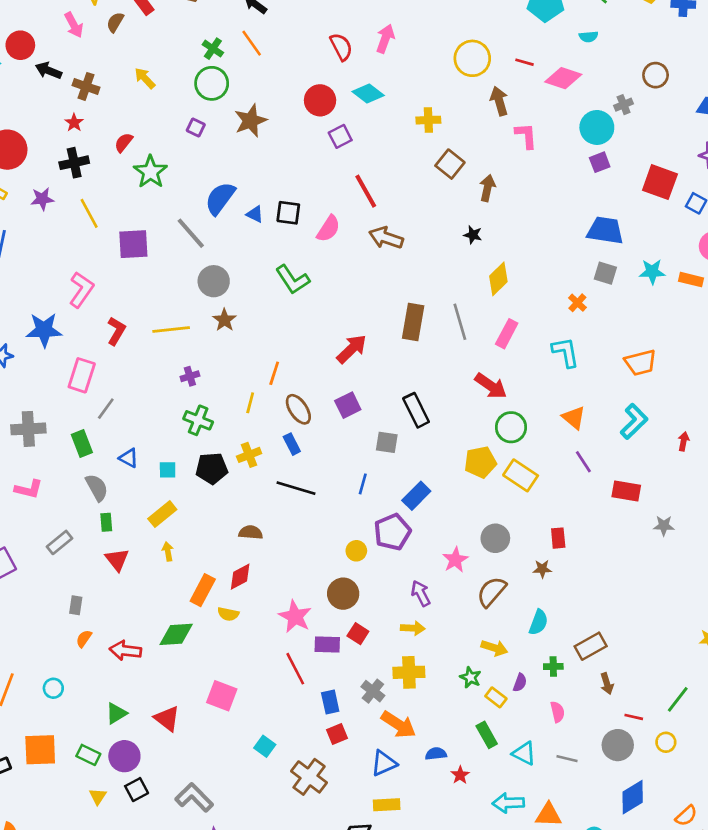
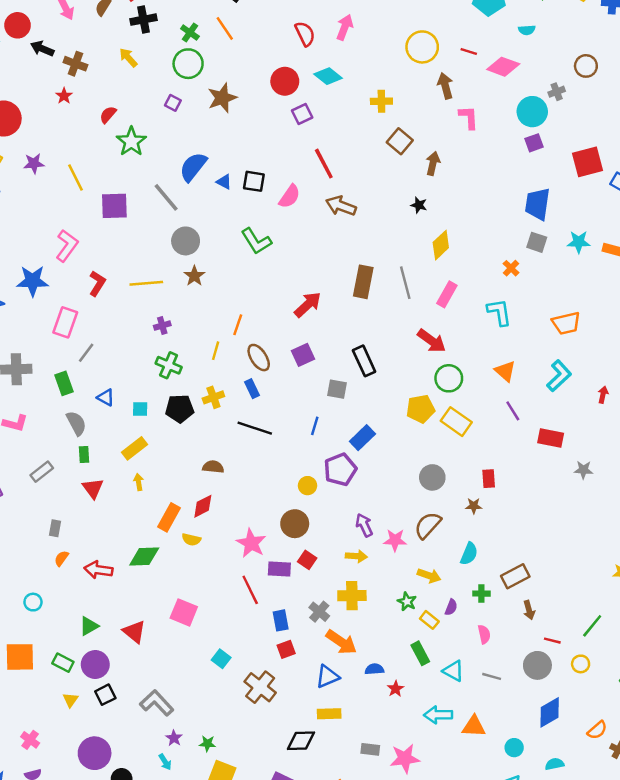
black cross: (74, 163) -> (143, 20), moved
red square: (660, 182) -> (588, 162), turned -36
blue trapezoid: (605, 230) -> (538, 204), turned -92
pink star: (455, 560) -> (395, 540), moved, turned 30

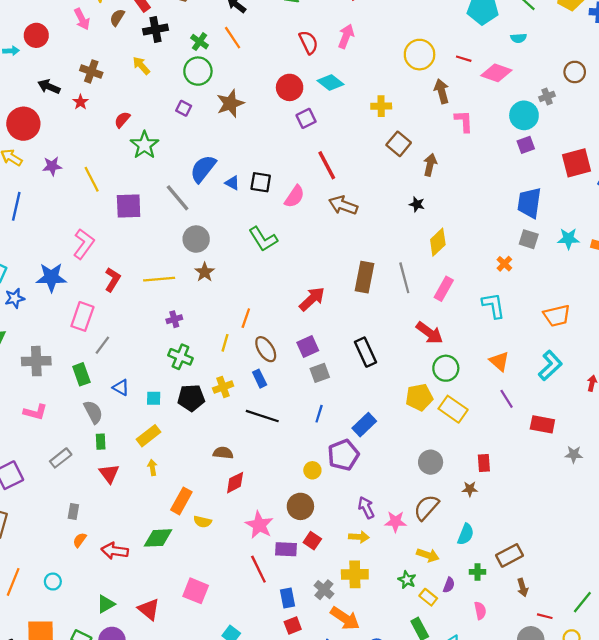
black arrow: (42, 49) -> (49, 87), moved
gray square: (337, 389) -> (320, 373), moved, turned -30
red diamond: (203, 506) -> (235, 483), moved

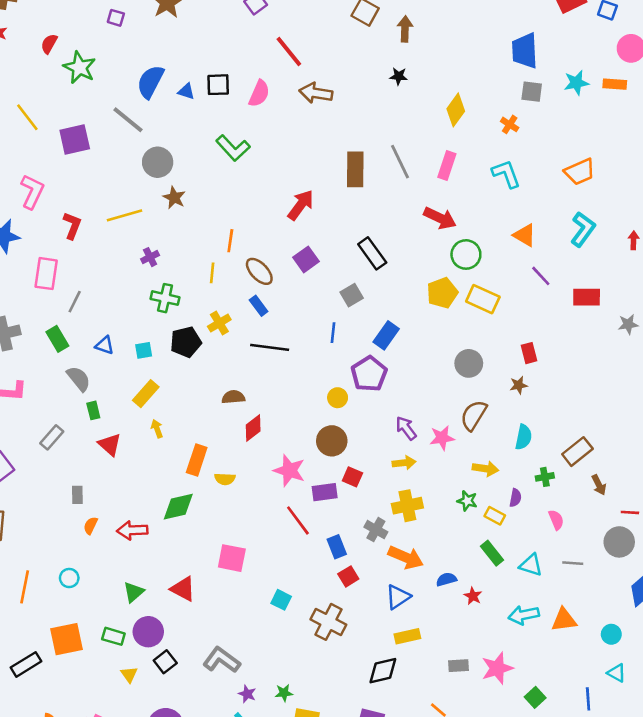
yellow diamond: (438, 242) -> (456, 110), moved
gray square: (320, 373) -> (352, 295), moved

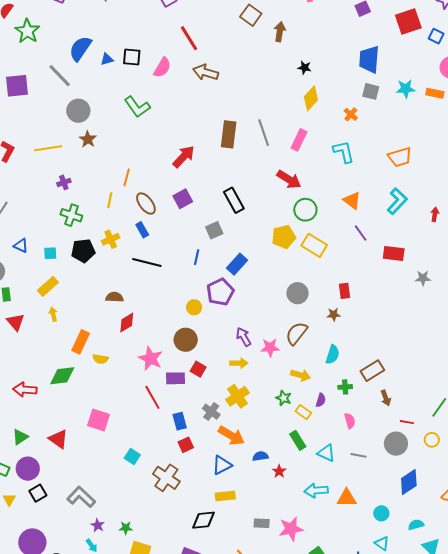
black star: (399, 76) -> (304, 68), moved
blue triangle: (186, 91) -> (107, 59), turned -40
yellow cross: (407, 506) -> (237, 396), turned -30

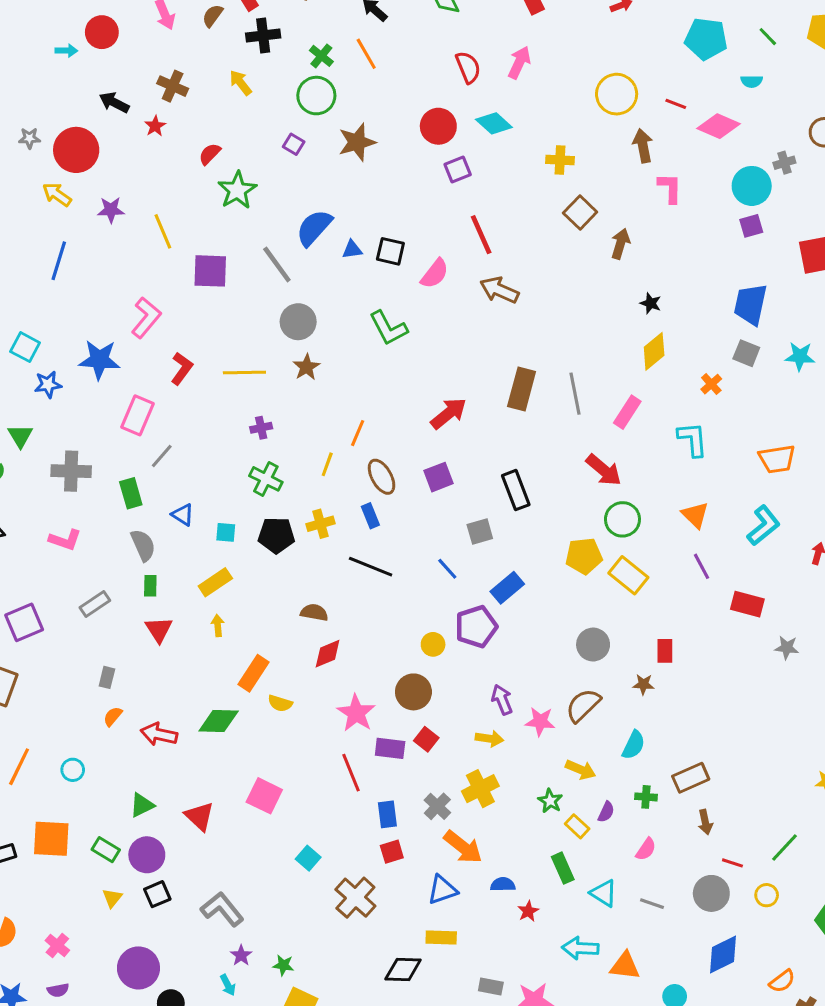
blue line: (197, 257) -> (447, 569), turned -63
pink semicircle: (350, 421) -> (646, 849), turned 42

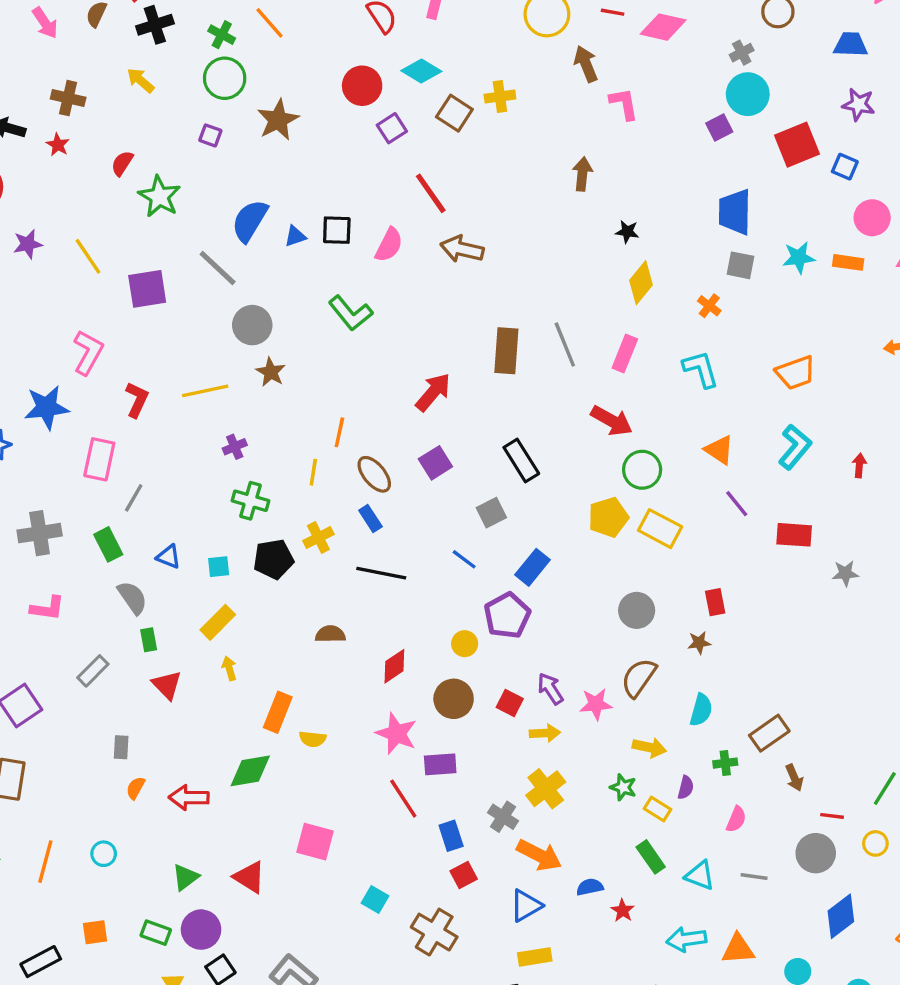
cyan circle: (752, 186) -> (748, 94), moved
brown square: (580, 212) -> (454, 113), moved
red diamond: (328, 654) -> (394, 666), moved
red square: (426, 739) -> (510, 703), moved
orange square: (51, 839) -> (95, 932), size x0.6

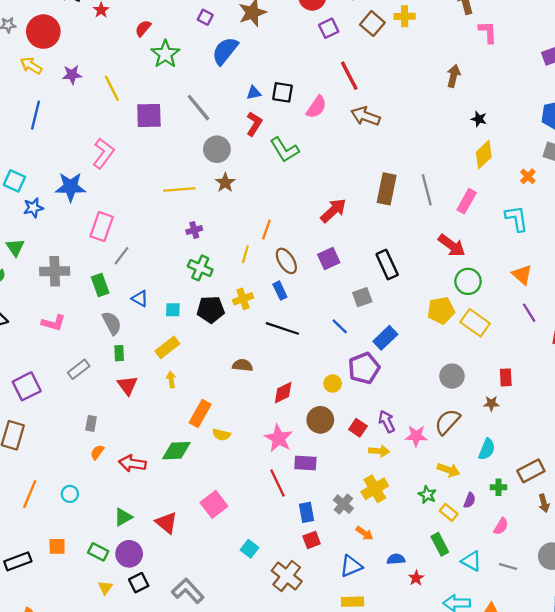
blue semicircle: (250, 221) -> (225, 51), moved
red L-shape: (137, 400) -> (254, 124), moved
pink square: (315, 842) -> (214, 504), turned 30
orange arrow: (539, 855) -> (364, 533), size x0.6

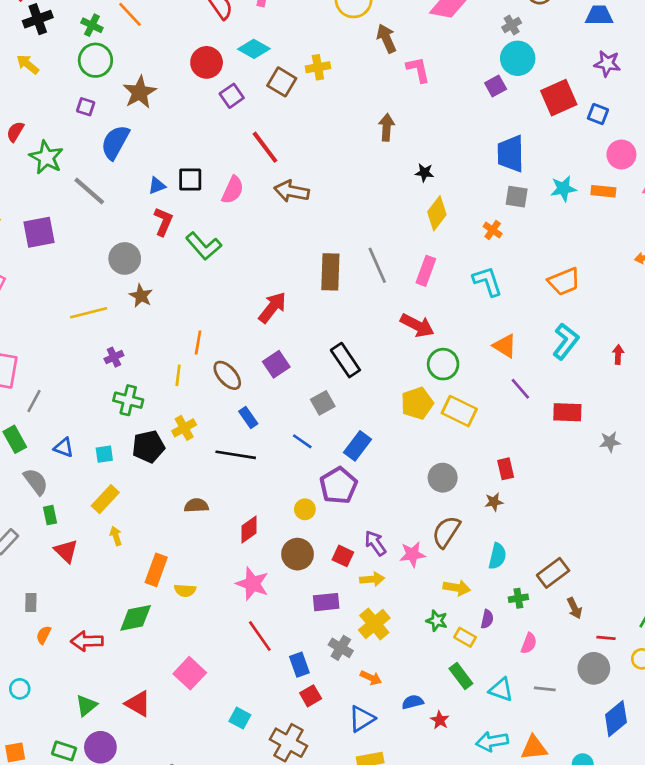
gray line: (198, 108) -> (89, 191), moved
blue rectangle: (280, 291) -> (248, 417), moved
purple rectangle: (305, 463) -> (326, 602), moved

